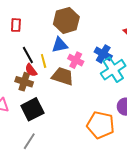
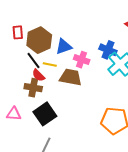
brown hexagon: (66, 20) -> (39, 40), moved
yellow line: (44, 61) -> (50, 65), turned -56

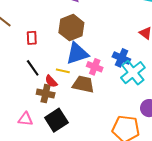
brown hexagon: (39, 40) -> (71, 28), moved
blue triangle: (64, 47) -> (77, 53), size x1.4
black line: (33, 61) -> (33, 68), moved

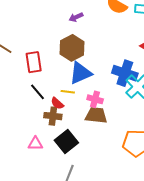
red rectangle: (32, 38) -> (34, 62), size x1.5
blue cross: (121, 58) -> (125, 73), size x1.4
pink cross: (95, 67) -> (95, 99), moved
brown trapezoid: (83, 84) -> (96, 115), moved

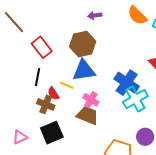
red rectangle: (34, 62) -> (42, 47), turned -45
black line: (38, 92) -> (38, 77), turned 36
pink triangle: (35, 144) -> (20, 137), moved, turned -42

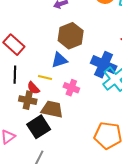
brown hexagon: (83, 44) -> (71, 36), moved
blue triangle: (84, 70) -> (59, 60), size x0.7
brown trapezoid: (88, 115) -> (52, 109), moved

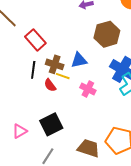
brown hexagon: (71, 36) -> (107, 34), moved
brown cross: (28, 100) -> (55, 64), moved
brown trapezoid: (52, 109) -> (89, 148), moved

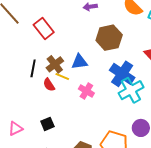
red rectangle: (35, 40) -> (44, 28), moved
brown cross: (55, 64) -> (55, 64), turned 30
black square: (51, 124) -> (47, 124), size x0.6

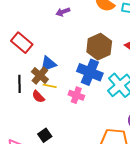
brown hexagon: (109, 38) -> (99, 47), moved
blue triangle: (79, 62) -> (48, 64), moved
blue cross: (122, 74) -> (90, 72), moved

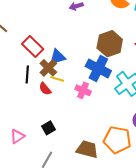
red rectangle: (22, 43) -> (33, 47), moved

